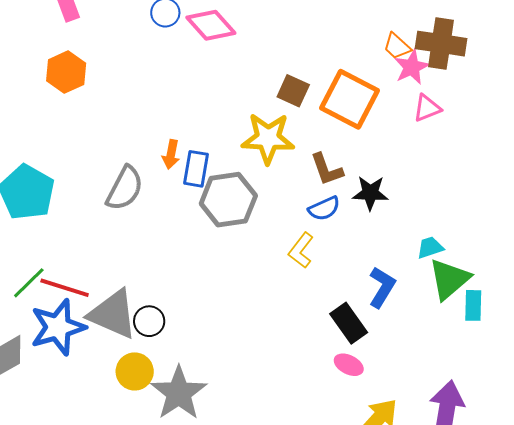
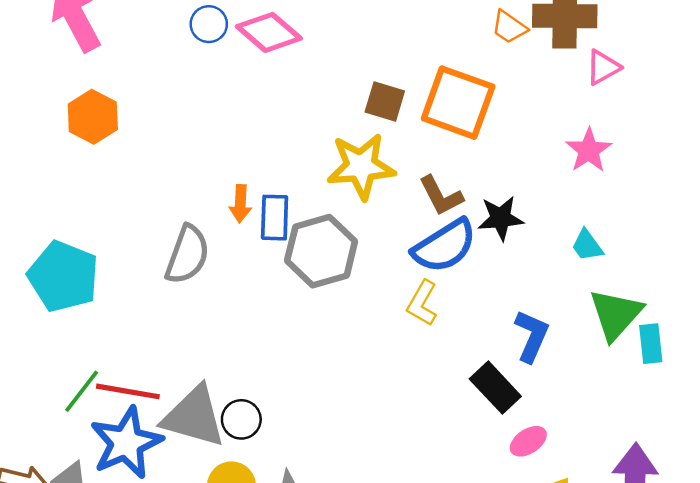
pink star: (412, 67) -> (589, 150), moved
pink triangle: (427, 108) -> (603, 67), moved
blue semicircle: (324, 209) -> (445, 246), size x1.6
cyan trapezoid: (430, 248) -> (587, 245), moved, turned -100
pink ellipse: (349, 365) -> (528, 441), moved, turned -52

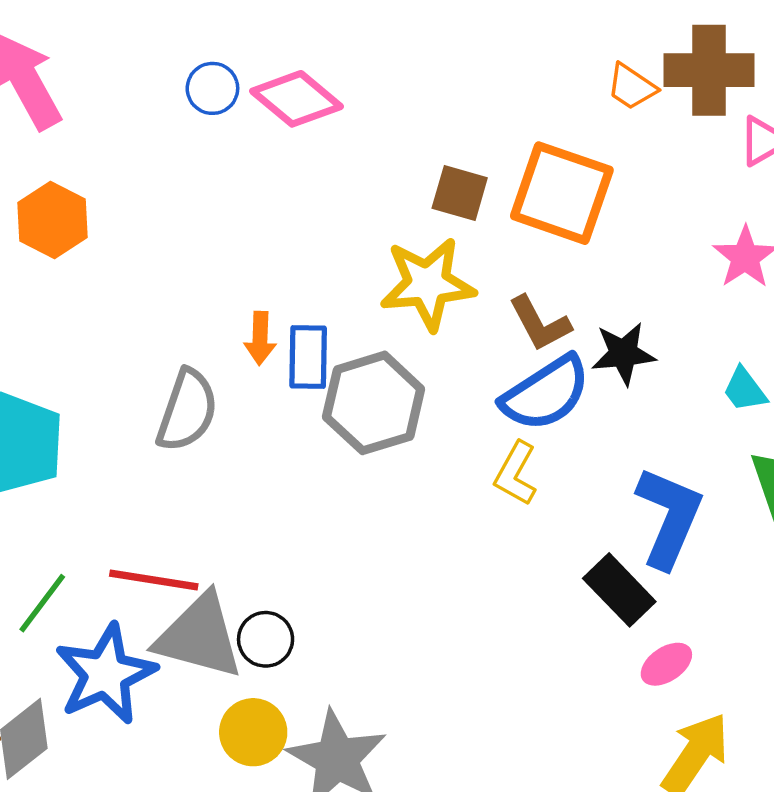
blue L-shape: (532, 336) -> (669, 517), size x1.4
red line: (128, 391) -> (154, 580), moved

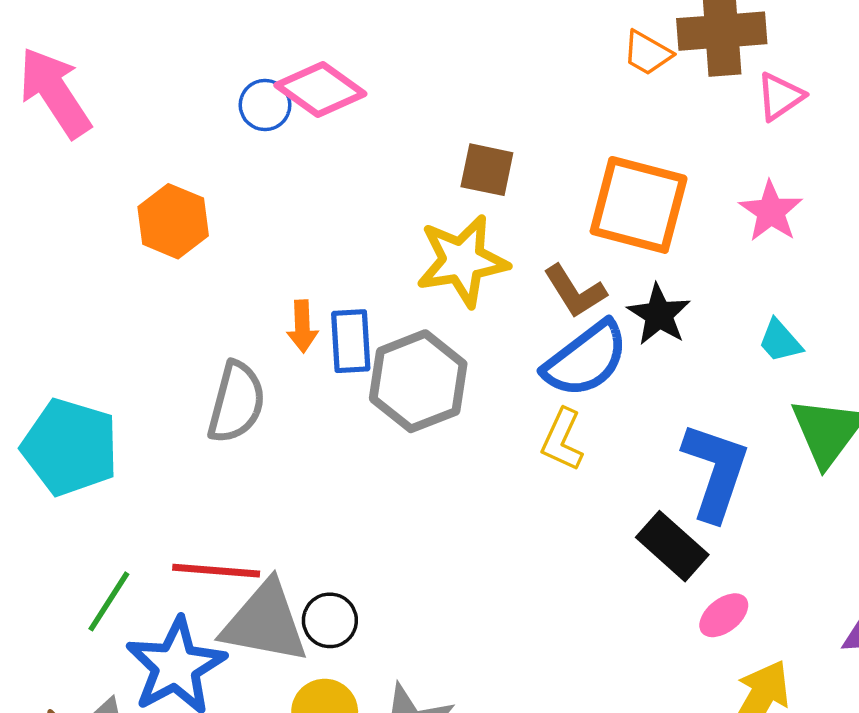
blue circle: (212, 88) -> (265, 105), moved
orange square: (562, 193) -> (639, 205), moved
orange hexagon: (53, 220) -> (173, 221), moved
black star: (623, 354) -> (659, 315), turned -30

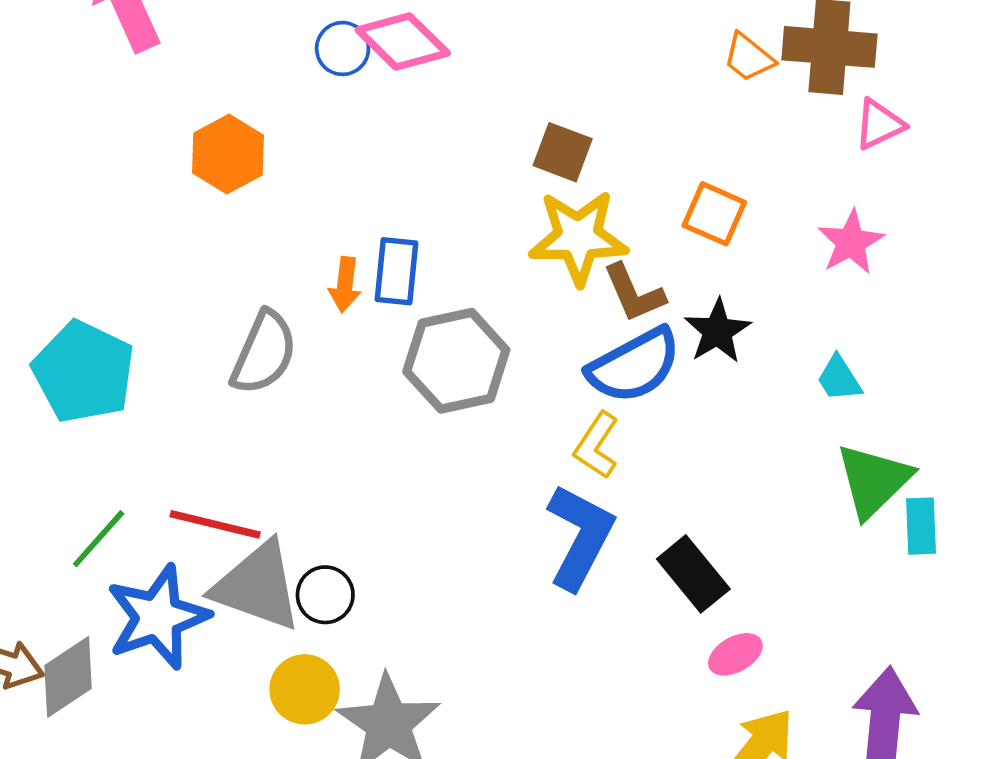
orange square: (639, 205) -> (714, 214), size x0.6
yellow star: (462, 261) -> (578, 237), moved
blue rectangle: (351, 341) -> (397, 271), moved
blue L-shape: (715, 471) -> (580, 537), moved

